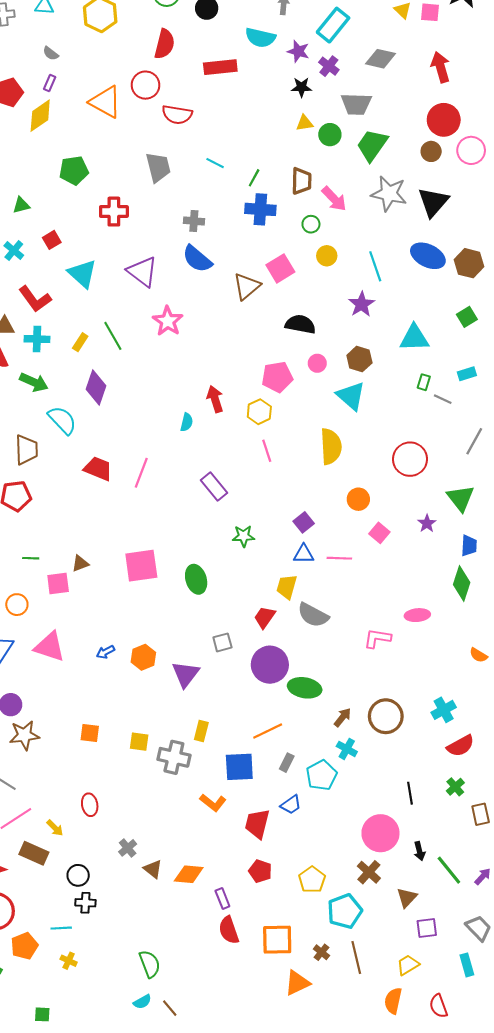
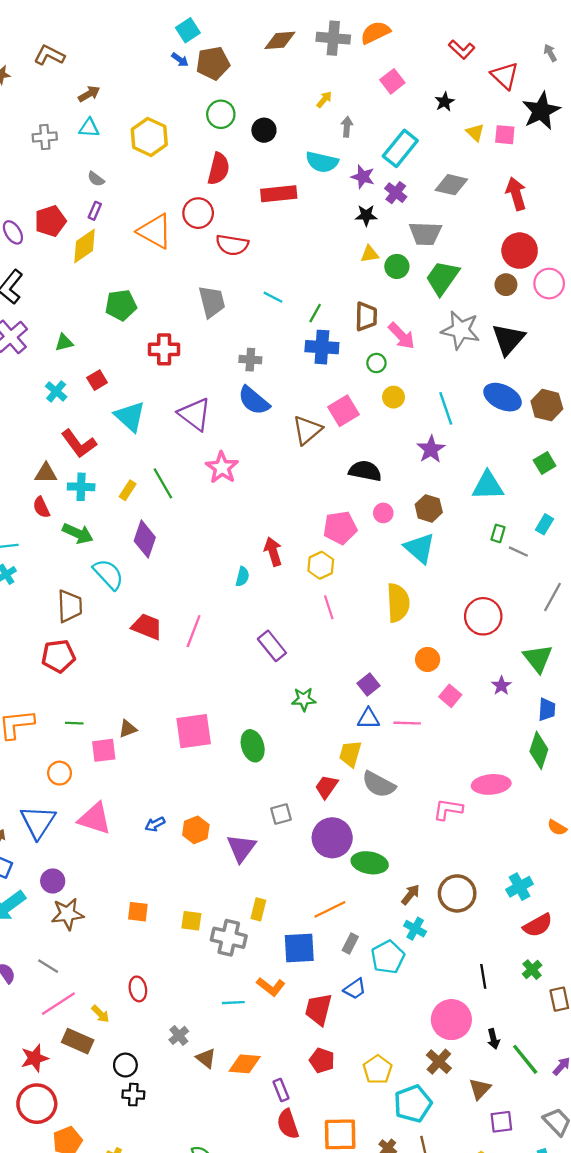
cyan rectangle: (467, 374) -> (545, 524), turned -42
pink ellipse: (417, 615) -> (491, 784), size x1.4
cyan line: (61, 928) -> (233, 1003), moved

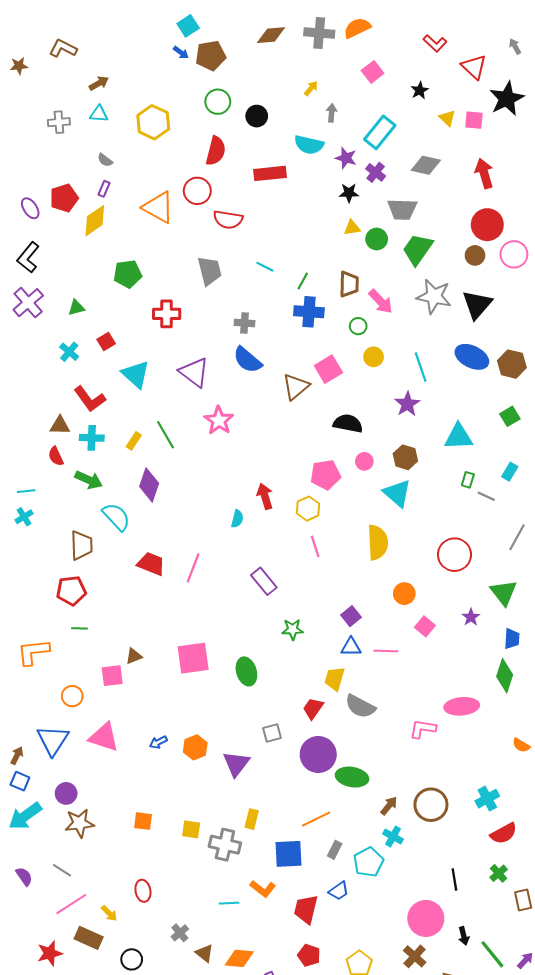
green line: (74, 723) -> (79, 628), moved

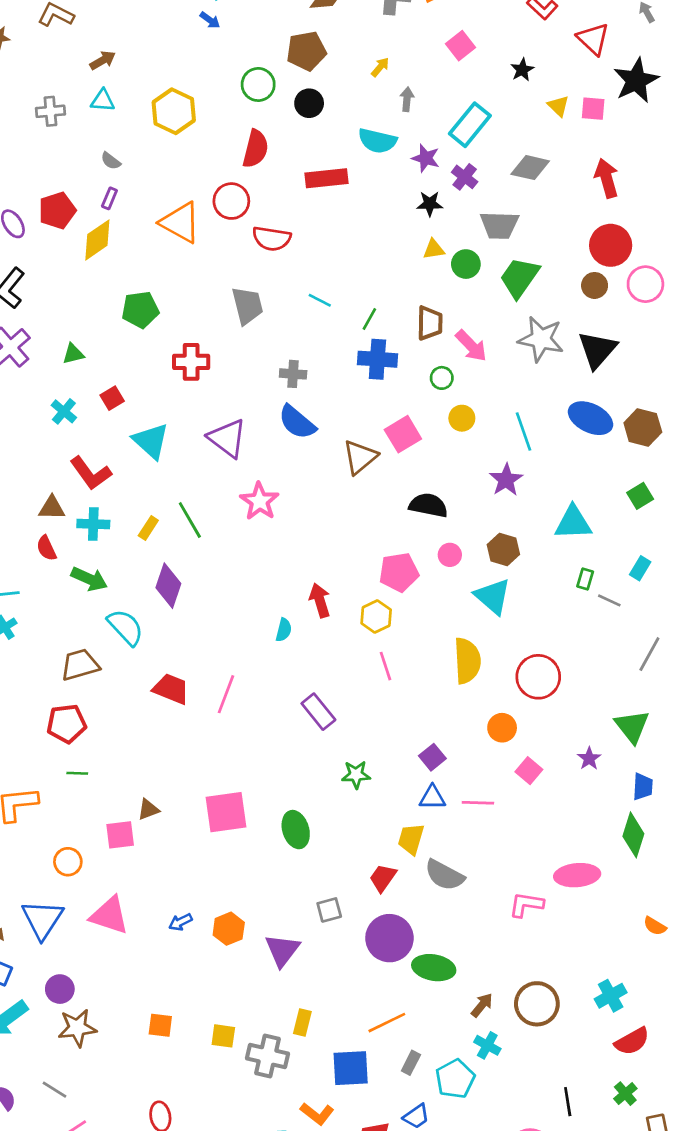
brown pentagon: (211, 56) -> (306, 51), moved
brown trapezoid: (81, 545) -> (80, 665), turned -104
red circle: (454, 555) -> (538, 677), moved

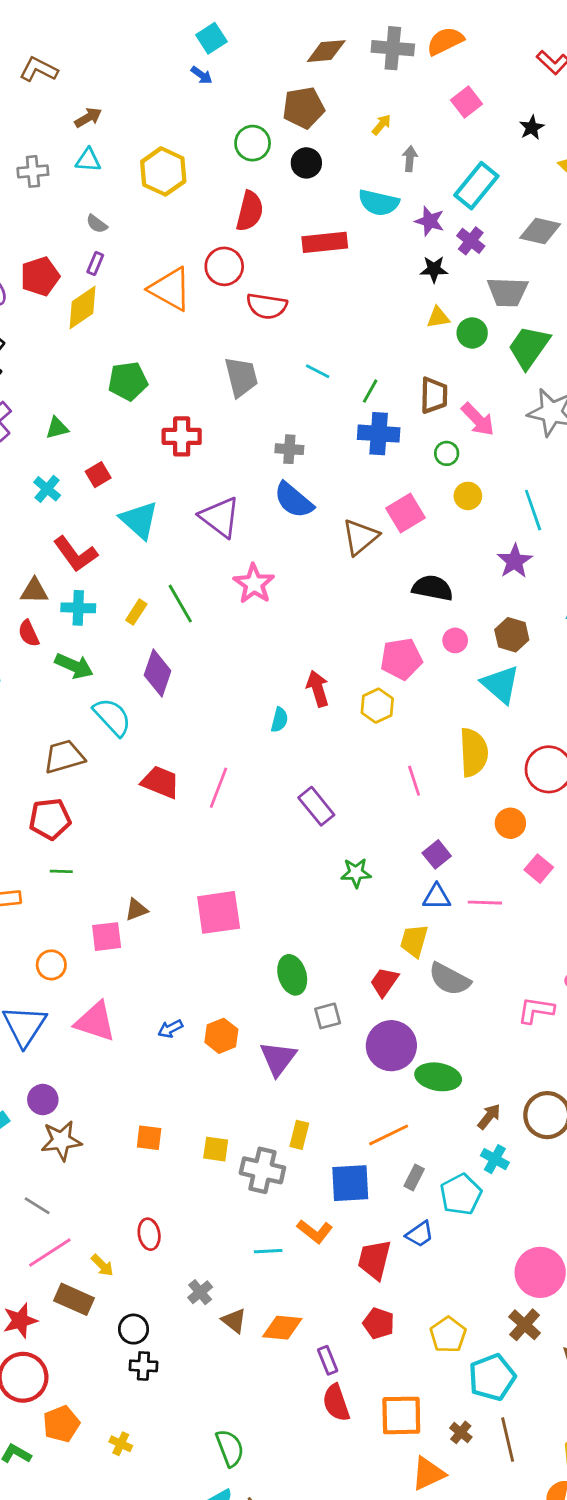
pink line: (385, 666) -> (414, 781), moved
green ellipse: (296, 830) -> (292, 975), moved

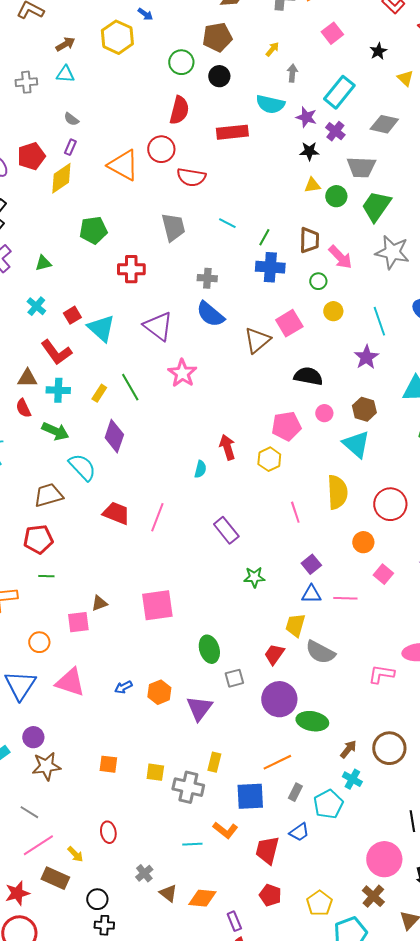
yellow hexagon: (163, 171) -> (117, 37), moved
red square: (98, 475) -> (72, 315), moved

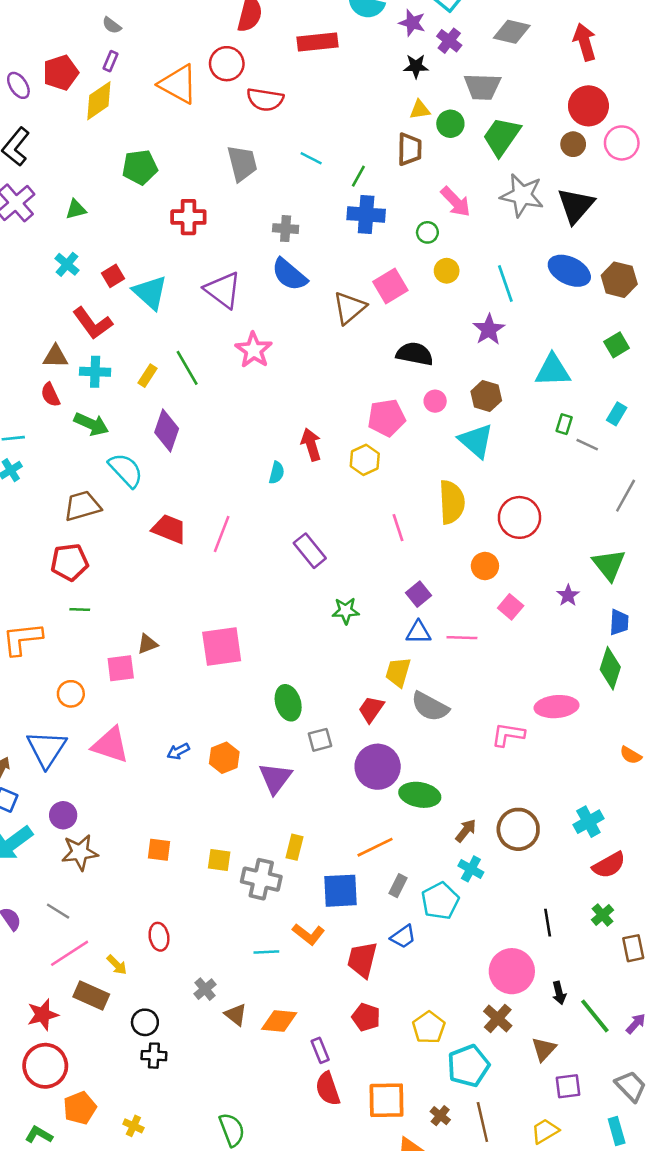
brown trapezoid: (309, 240) -> (410, 149), moved

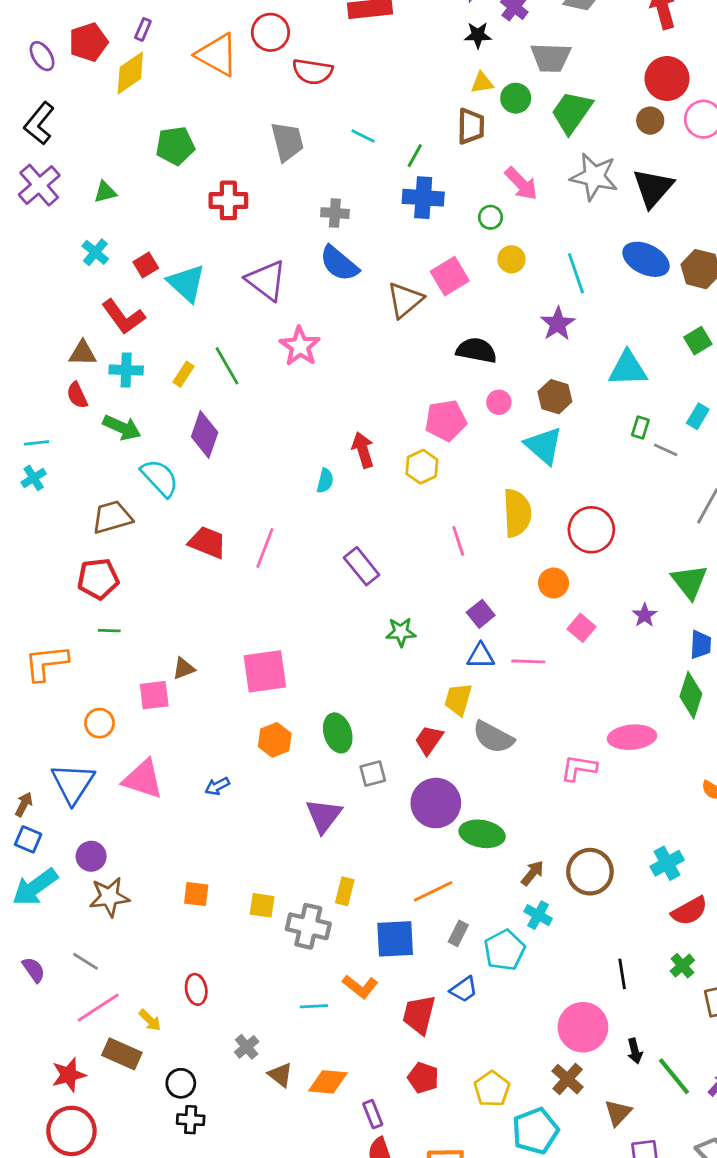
orange hexagon: (224, 758) -> (275, 740), moved

